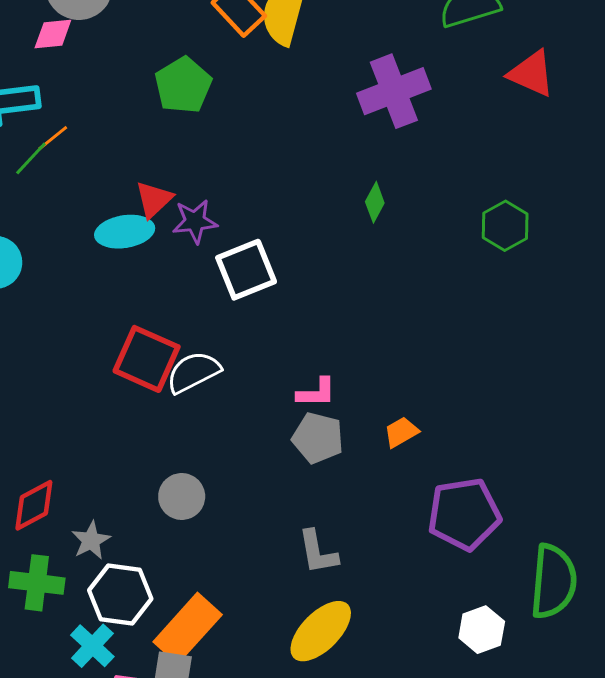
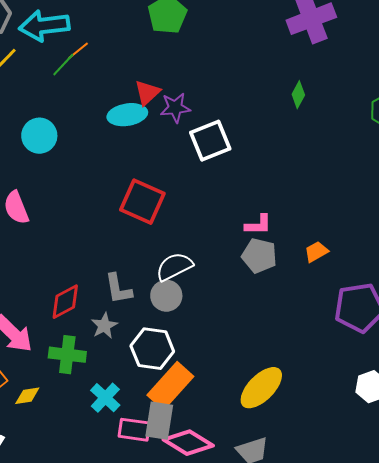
white semicircle: (193, 372) -> (174, 267), moved
gray L-shape: (318, 552) -> (118, 289), moved
white hexagon: (120, 595) -> (152, 349), moved

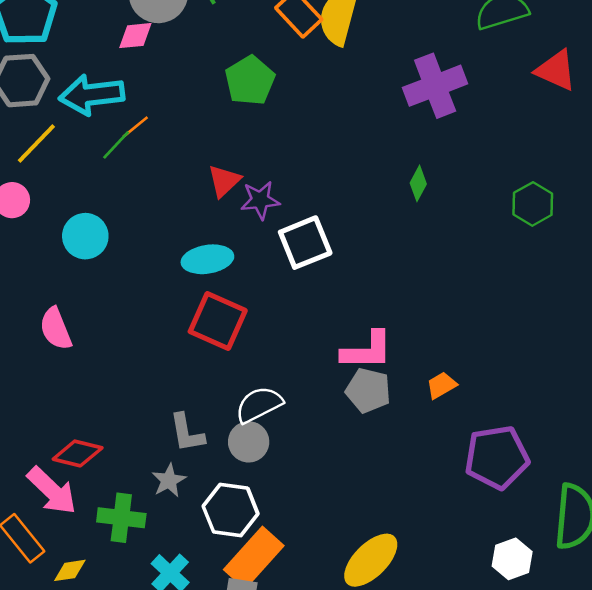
cyan ellipse: (127, 115) -> (207, 259), moved
pink L-shape: (258, 225) -> (367, 351), size x1.5
red diamond: (65, 302) -> (78, 453), moved, turned 42

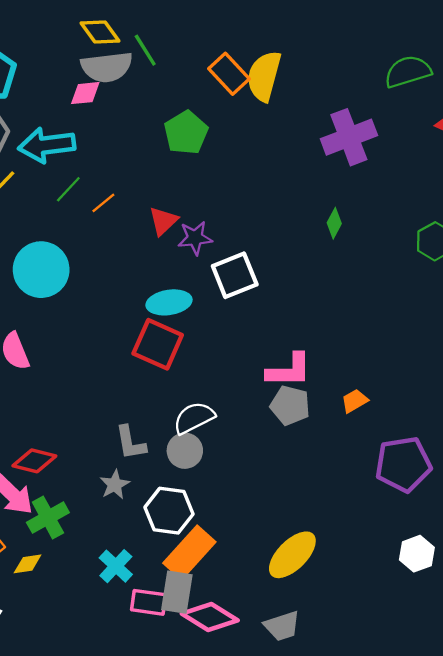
orange line: (135, 127) -> (103, 203), moved
cyan circle: (85, 236) -> (41, 270), size x1.4
cyan ellipse: (207, 259) -> (169, 302), moved
green cross: (121, 518) -> (48, 517), moved, turned -36

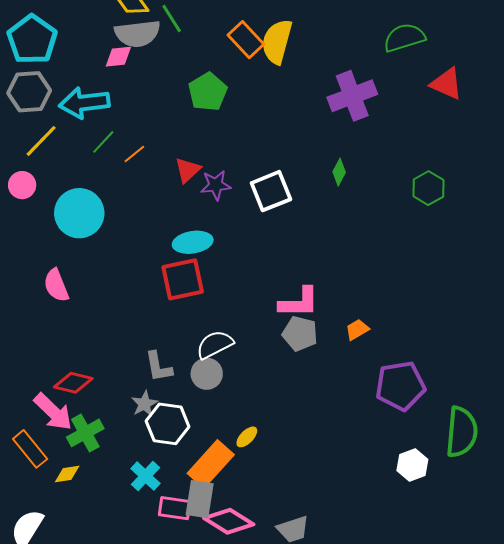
white square: (235, 275) -> (271, 191), moved
red square: (158, 344) -> (183, 279), turned -36
white hexagon: (169, 511) -> (168, 424), moved
yellow ellipse: (292, 555) -> (247, 437), moved, size x0.5

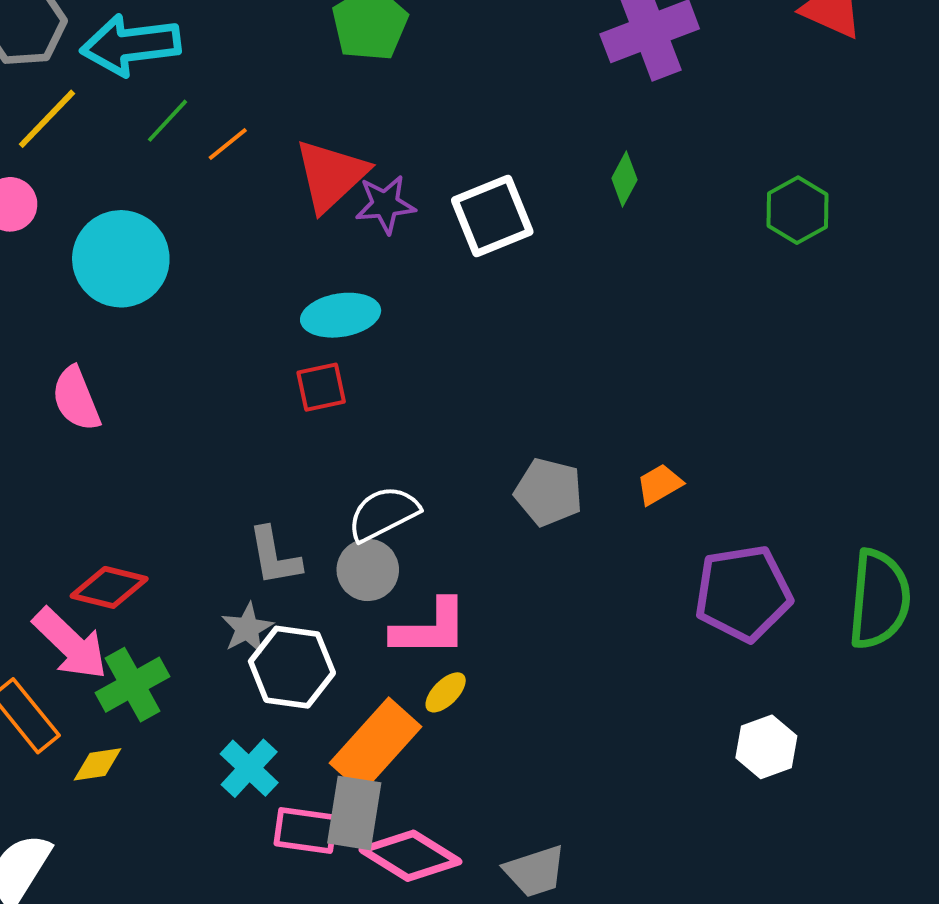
red triangle: (188, 170) -> (331, 175), size x1.5
red square: (183, 279) -> (321, 387), size x0.6
pink L-shape: (299, 302) -> (430, 628), moved
green semicircle: (462, 432) -> (879, 599), moved

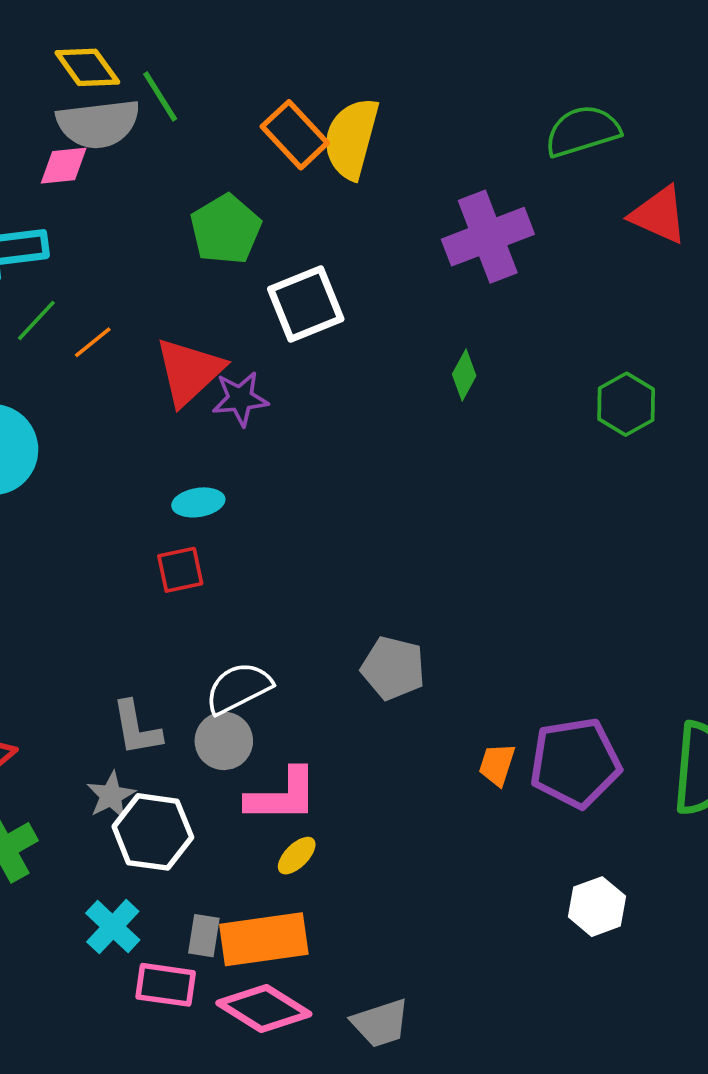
white square: (492, 216) -> (306, 304), moved
cyan ellipse: (341, 315) -> (198, 502), size x0.7
orange trapezoid: (659, 484) -> (497, 765), moved, turned -42
orange rectangle: (376, 745) -> (264, 939), moved, turned 40
gray rectangle: (354, 813) -> (204, 936), moved, size x0.6

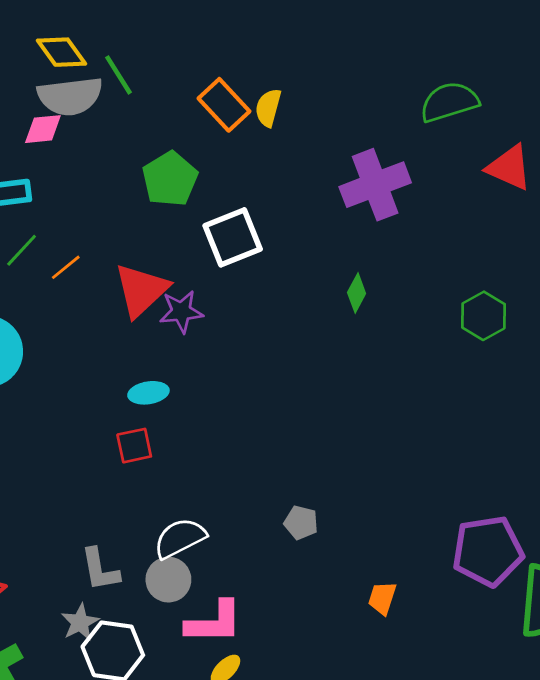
yellow semicircle: (351, 138) -> (268, 108), size x0.6
gray pentagon: (393, 668) -> (301, 523), size x0.7
purple pentagon: (575, 763) -> (488, 551), moved

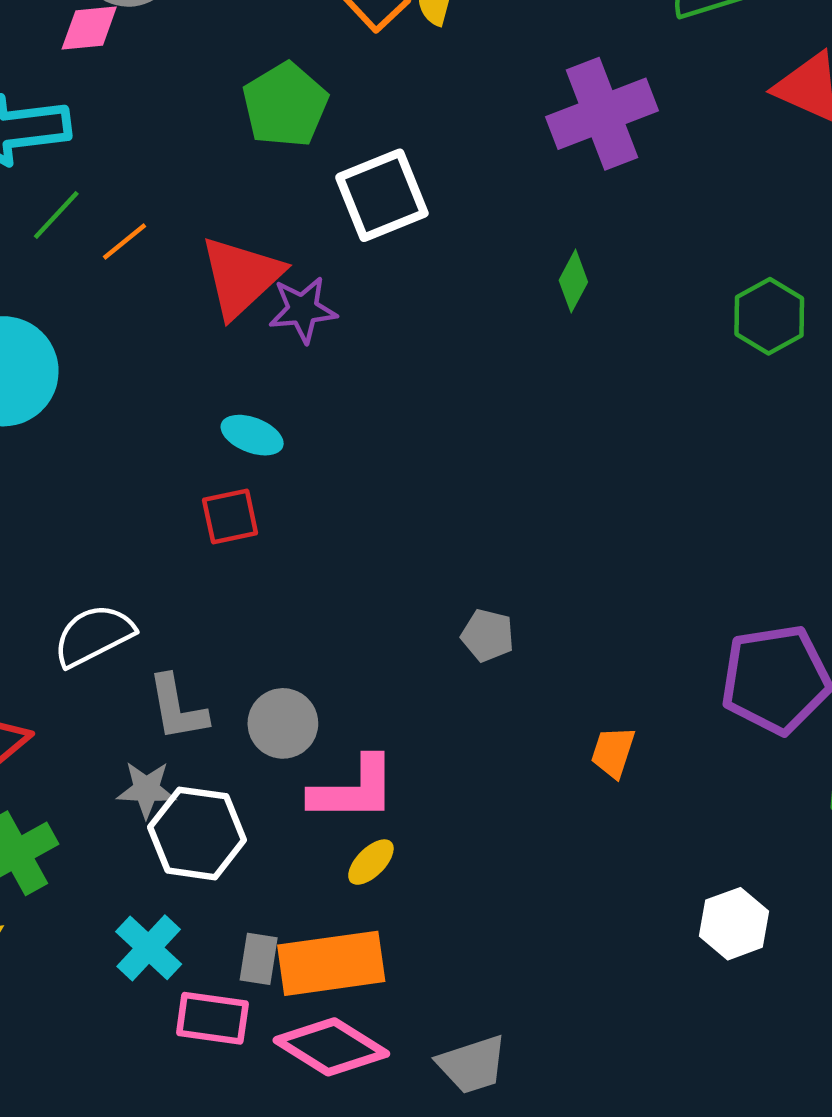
cyan ellipse: (148, 393) -> (252, 435), turned 30
white semicircle: (180, 538) -> (94, 635), moved
gray star: (80, 622) -> (146, 789), turned 30

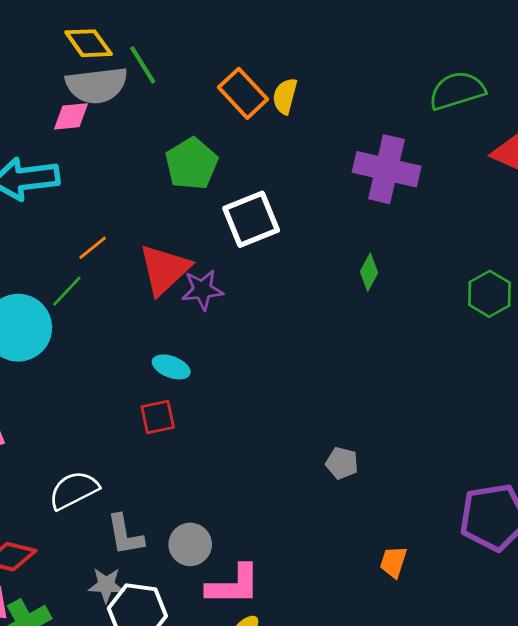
purple cross: (602, 114) -> (387, 169), turned 34
green line: (56, 215) -> (67, 291), moved
gray pentagon: (488, 635) -> (342, 463), moved

